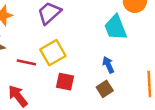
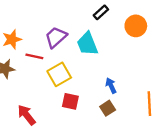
cyan trapezoid: (116, 27) -> (87, 44), moved
red line: (26, 62) -> (34, 56), moved

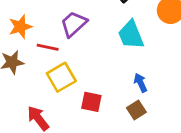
cyan trapezoid: (87, 44) -> (131, 35), moved
yellow square: (59, 74) -> (61, 77), moved

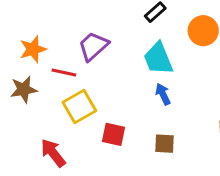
blue arrow: (141, 83) -> (163, 94), moved
brown square: (136, 110) -> (164, 144), turned 36

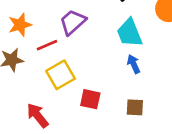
red line: (64, 72) -> (47, 45), turned -35

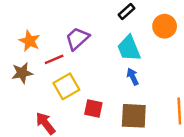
orange star: (20, 25) -> (29, 41), turned -30
brown square: (135, 107) -> (134, 116), size x1.6

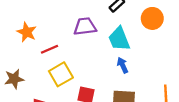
purple trapezoid: (77, 39) -> (85, 26), moved, turned 35
brown star: (22, 73) -> (14, 79), moved

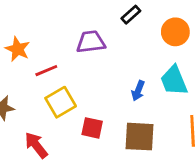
cyan trapezoid: (119, 39) -> (174, 81), moved
blue arrow: (123, 65) -> (138, 91), turned -133

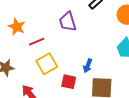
purple trapezoid: (91, 42) -> (68, 22), turned -100
blue arrow: (138, 91) -> (88, 66), moved

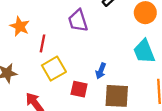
red line: (37, 42) -> (43, 43), turned -56

